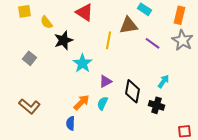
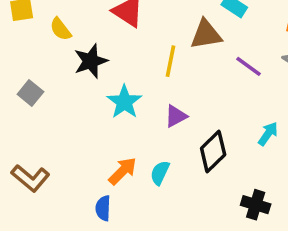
purple triangle: (106, 81) -> (176, 116), moved
black diamond: (132, 91) -> (213, 151), turned 35
black cross: (156, 105) -> (256, 205), moved

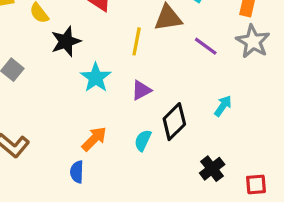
cyan semicircle: (160, 173) -> (143, 140), moved
black cross: (256, 205) -> (212, 169), turned 35

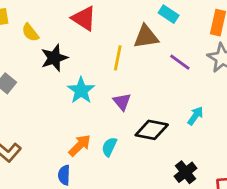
purple triangle: (141, 90) -> (122, 102), turned -42
black diamond: (174, 122) -> (152, 130), turned 56
cyan semicircle: (143, 140) -> (109, 147), moved

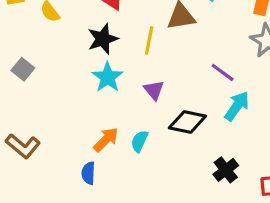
black star: (54, 58) -> (103, 39), moved
purple line: (180, 62) -> (223, 72), moved
cyan arrow: (195, 116) -> (237, 106), size x1.4

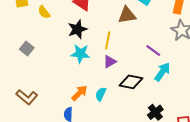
yellow line: (149, 41) -> (108, 40), moved
cyan star: (108, 77) -> (80, 54), turned -30
purple triangle: (154, 90) -> (110, 62), turned 40

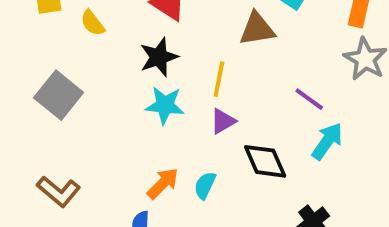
gray square: (27, 49) -> (59, 95), size x1.6
black diamond: (131, 82) -> (265, 161), turned 55

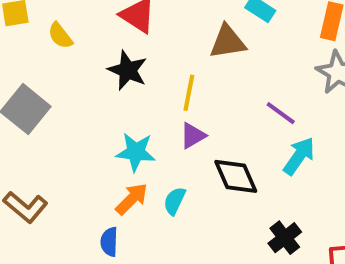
black star: (159, 57) -> (128, 70), turned -30
cyan star: (165, 105) -> (136, 152), moved

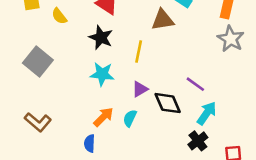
purple line: (281, 113) -> (195, 84), moved
purple triangle: (193, 136) -> (140, 89), moved
cyan star: (136, 152) -> (102, 74), moved
cyan arrow: (299, 156) -> (207, 113), moved

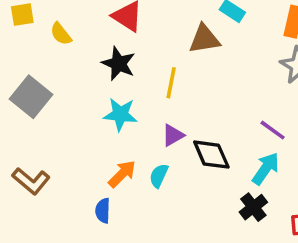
purple line: (195, 84) -> (273, 130), moved

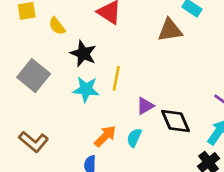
black star: (119, 64) -> (83, 54), moved
yellow line: (171, 83) -> (116, 78), moved
cyan star: (120, 114) -> (86, 89), moved

